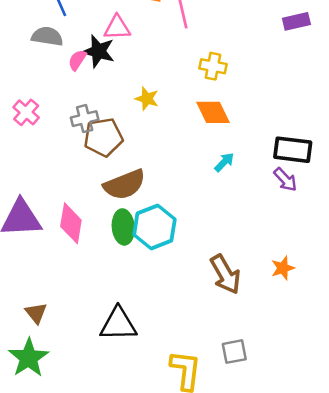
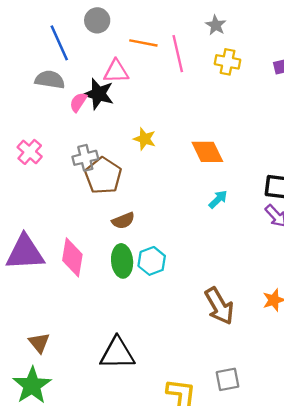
yellow cross: (213, 66) -> (228, 62), moved
brown pentagon: (103, 137) -> (103, 176), turned -30
brown semicircle: (125, 185) -> (123, 221), size x0.6
cyan hexagon: (154, 227) -> (152, 261), size x0.7

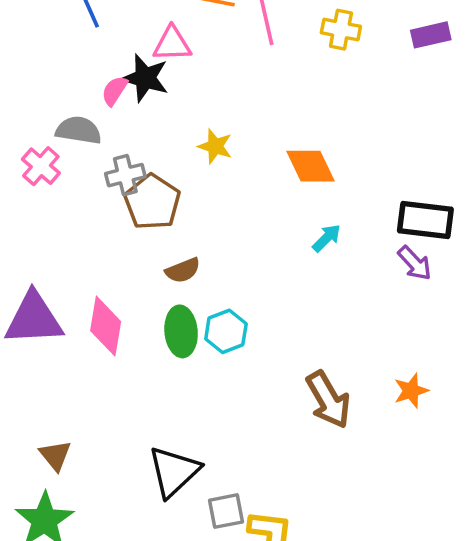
gray semicircle: (50, 80) -> (79, 130), moved
black triangle: (117, 353) -> (174, 472), turned -42
gray square: (228, 379) -> (226, 511), moved

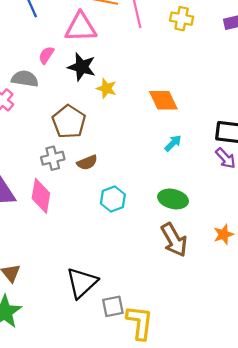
pink triangle: (172, 44) -> (81, 27), size x1.4
black star: (145, 78) -> (82, 67), moved
gray cross: (125, 175) -> (53, 158), moved
green ellipse: (181, 331) -> (173, 199), moved, turned -72

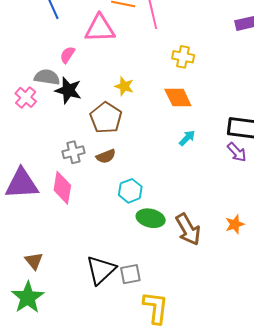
yellow cross: (182, 19) -> (183, 57), moved
black star: (82, 67) -> (68, 90), moved
brown pentagon: (69, 122) -> (106, 118), moved
green ellipse: (173, 199) -> (151, 218), moved
gray square: (113, 306) -> (130, 274), moved

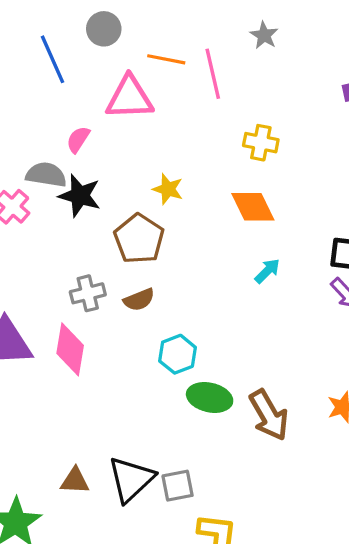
brown triangle: (34, 261) -> (75, 481), moved, turned -48

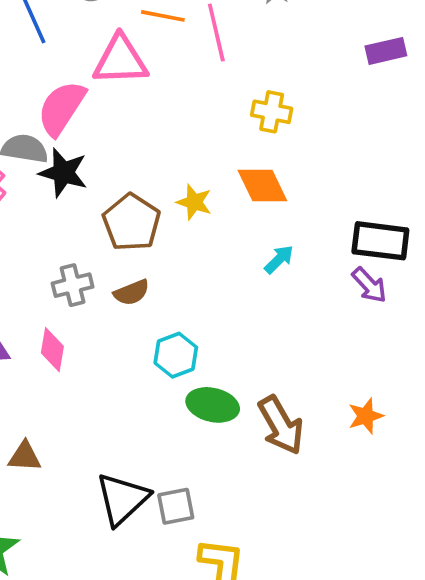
pink semicircle: (78, 139) -> (61, 108), size x1.8
yellow star: (168, 189) -> (194, 202), moved
pink diamond: (70, 349) -> (52, 350), size x0.7
brown triangle: (75, 481) -> (25, 457), moved

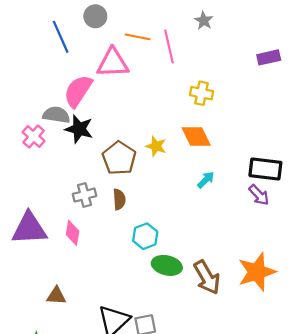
brown semicircle: (132, 292) -> (119, 199), turned -72
orange star: (366, 416) -> (257, 272), size x1.8

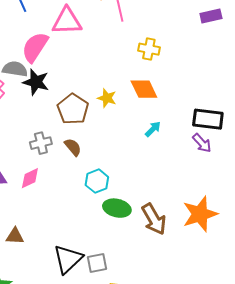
brown semicircle: (119, 199) -> (73, 147), turned -36
pink diamond: (73, 233) -> (30, 178), turned 55

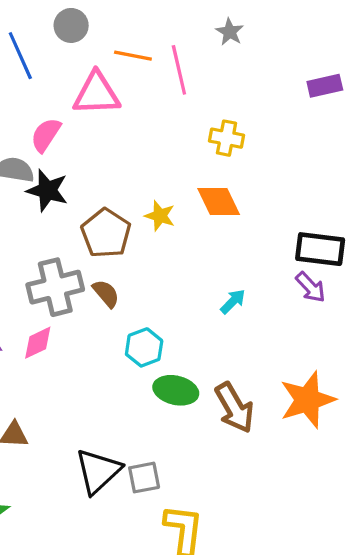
pink semicircle: (35, 47) -> (46, 135), size x0.7
cyan arrow: (153, 129) -> (233, 301), moved
gray cross: (41, 143) -> (55, 287), size x1.6

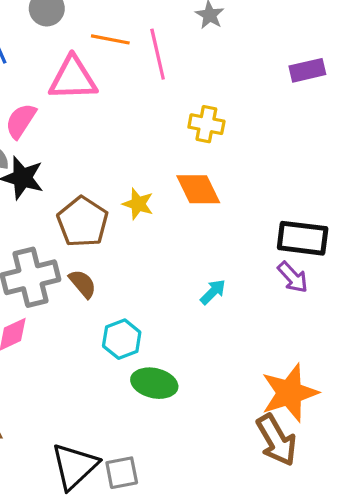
brown arrow: (234, 408) -> (276, 440), moved

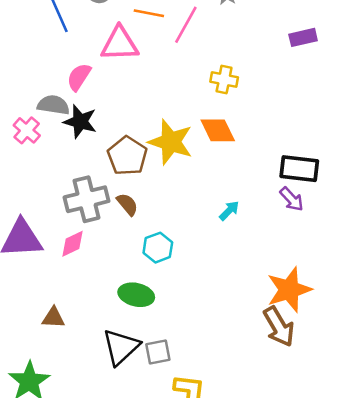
pink line: (158, 54) -> (186, 25), turned 42
yellow star: (138, 204) -> (171, 142), size x1.8
green ellipse: (154, 383) -> (136, 295), moved

